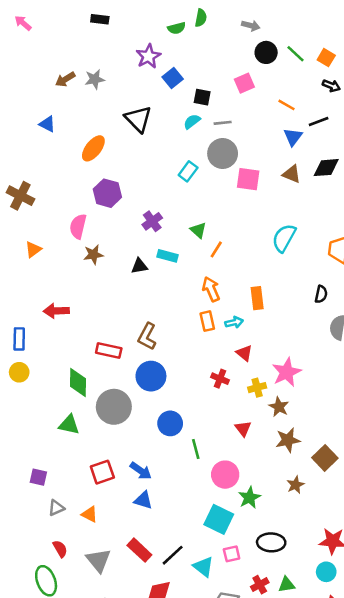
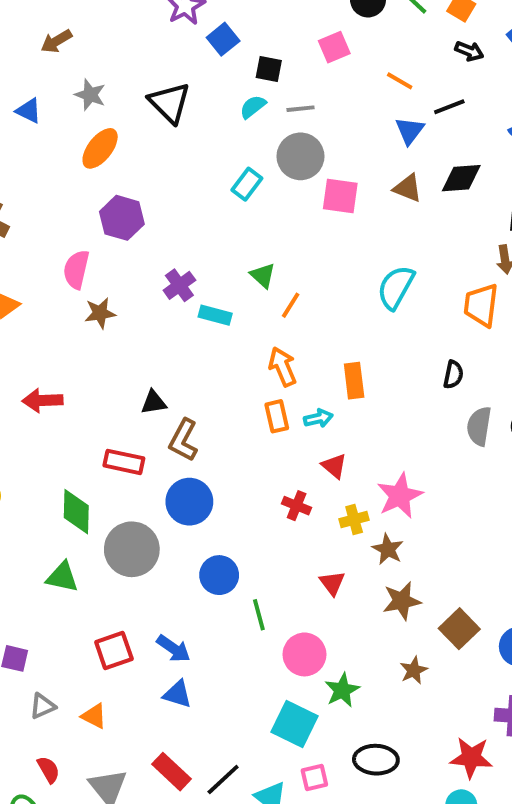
gray star: (95, 79) -> (90, 95), moved, turned 30
purple cross: (152, 221) -> (179, 285), moved
black triangle: (139, 266) -> (154, 402), moved

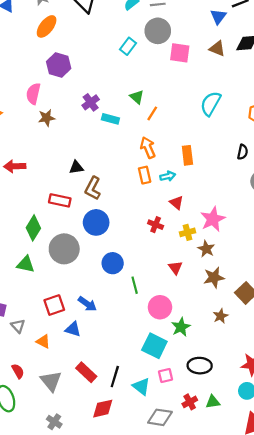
green diamond: (76, 512) -> (33, 228), turned 30
blue triangle: (177, 694) -> (73, 329), moved
gray triangle: (42, 706) -> (18, 326), moved, turned -48
black line: (223, 779) -> (115, 377), turned -30

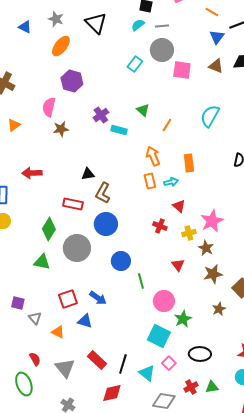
orange line: (152, 113) -> (167, 125), moved
pink square: (165, 375) -> (169, 363), turned -32

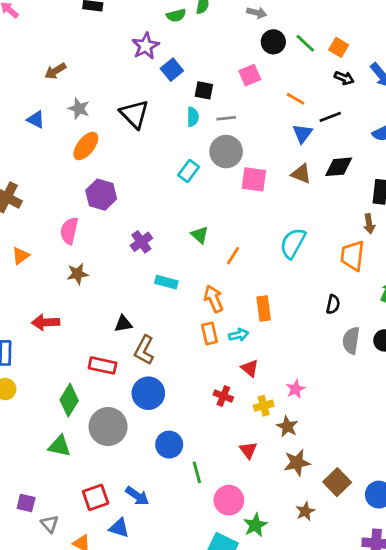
cyan semicircle: (138, 25) -> (193, 117), turned 128
brown star: (61, 129) -> (77, 274), moved
cyan rectangle: (119, 130) -> (166, 282), moved
pink star: (212, 221) -> (296, 389), size x0.6

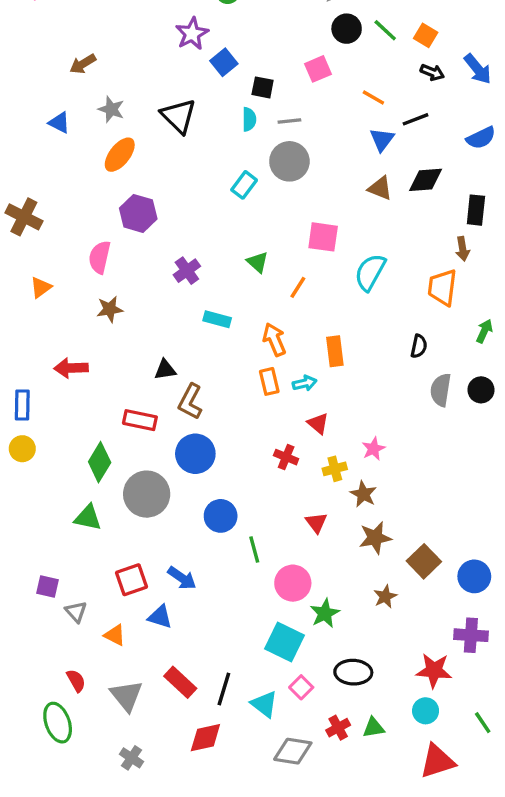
pink square: (254, 179) -> (323, 237), moved

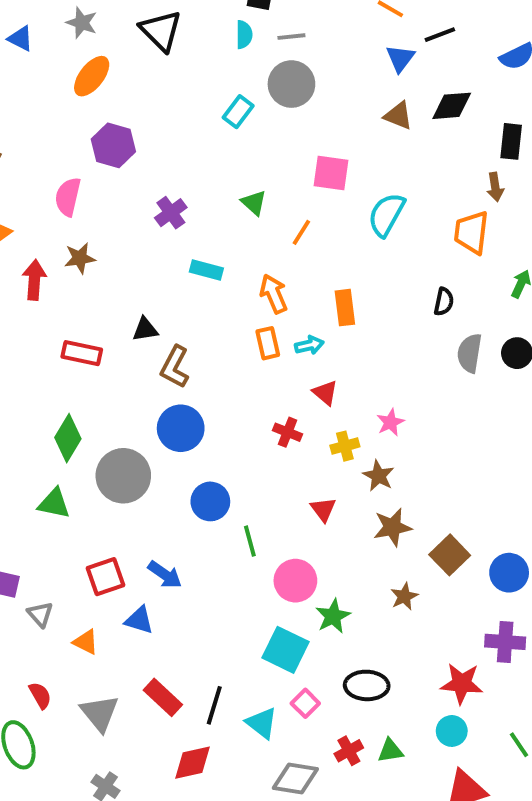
red arrow: (71, 368) -> (34, 280), moved, turned 96
red rectangle: (140, 420) -> (82, 353), moved

